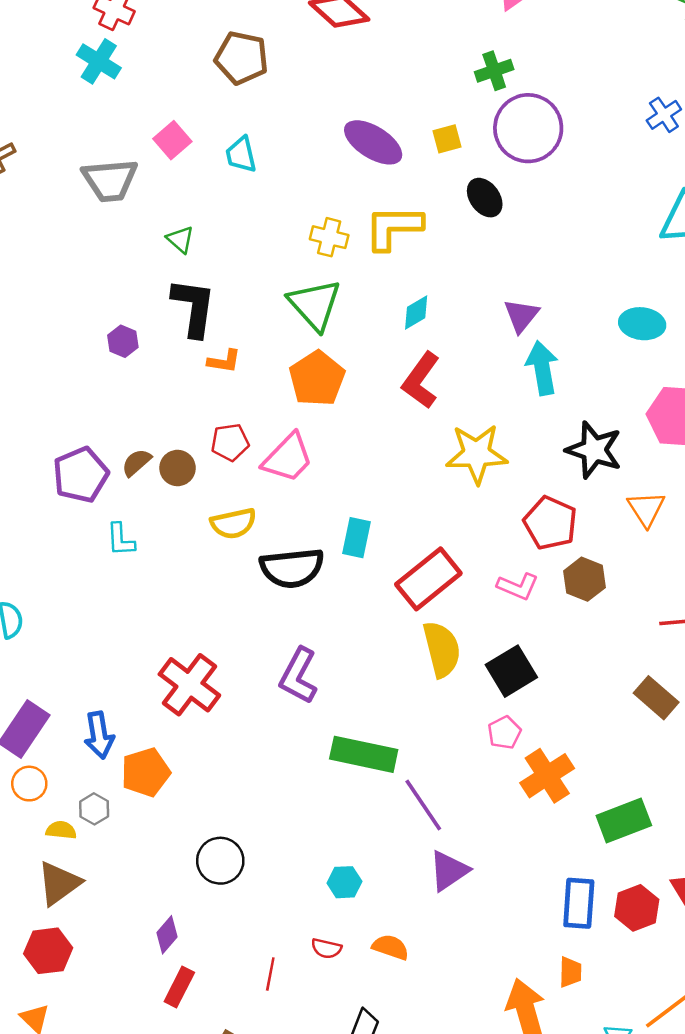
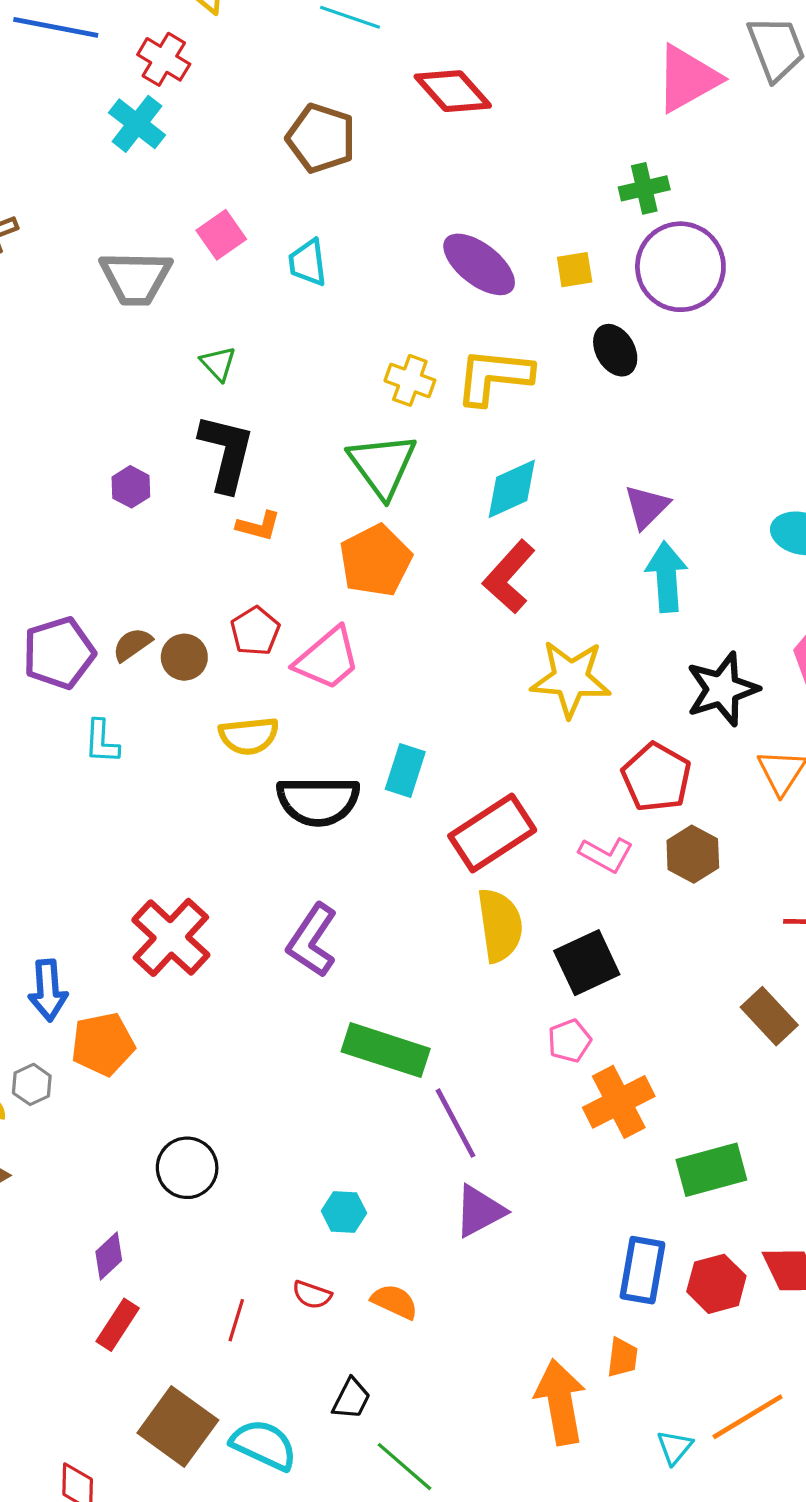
cyan diamond: (416, 312) -> (512, 489), size x1.4
red pentagon: (230, 442) -> (255, 631), turned -30
black star: (594, 450) -> (722, 689), turned 30

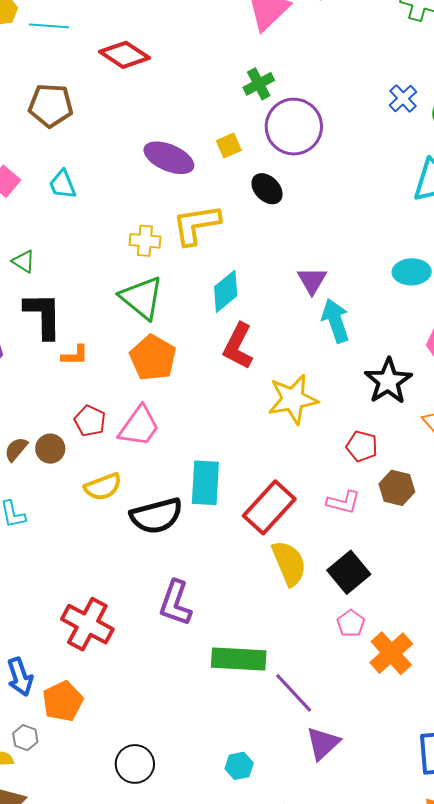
cyan rectangle: (405, 771) -> (205, 483), size x1.4
red pentagon: (656, 777) -> (362, 446), size x0.7

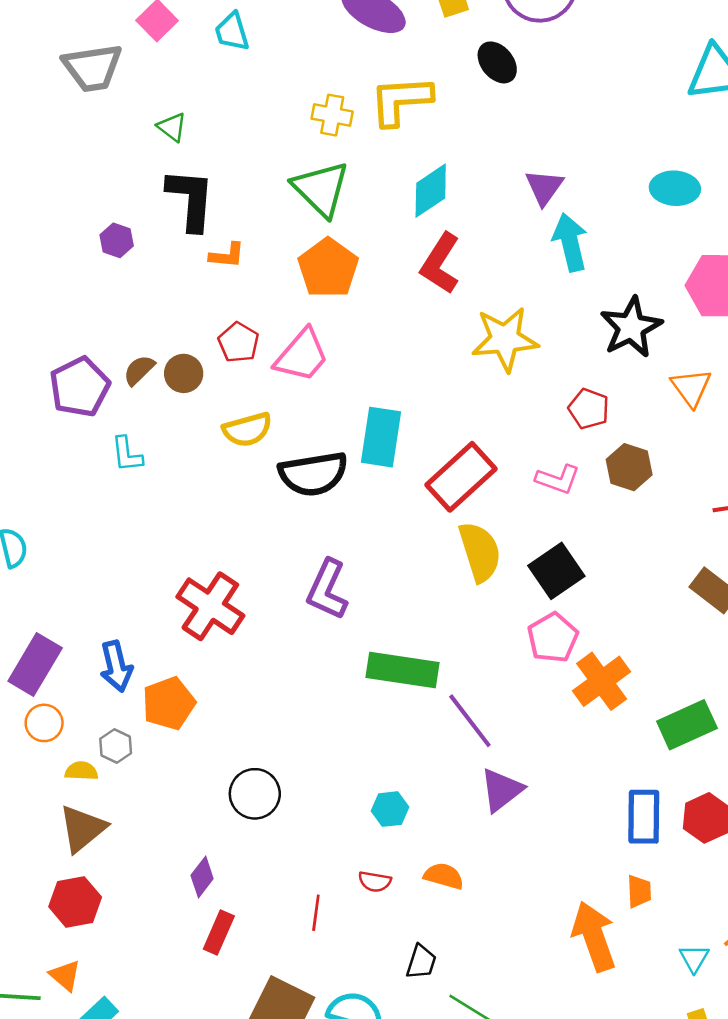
pink pentagon: (351, 623) -> (553, 638), size x1.4

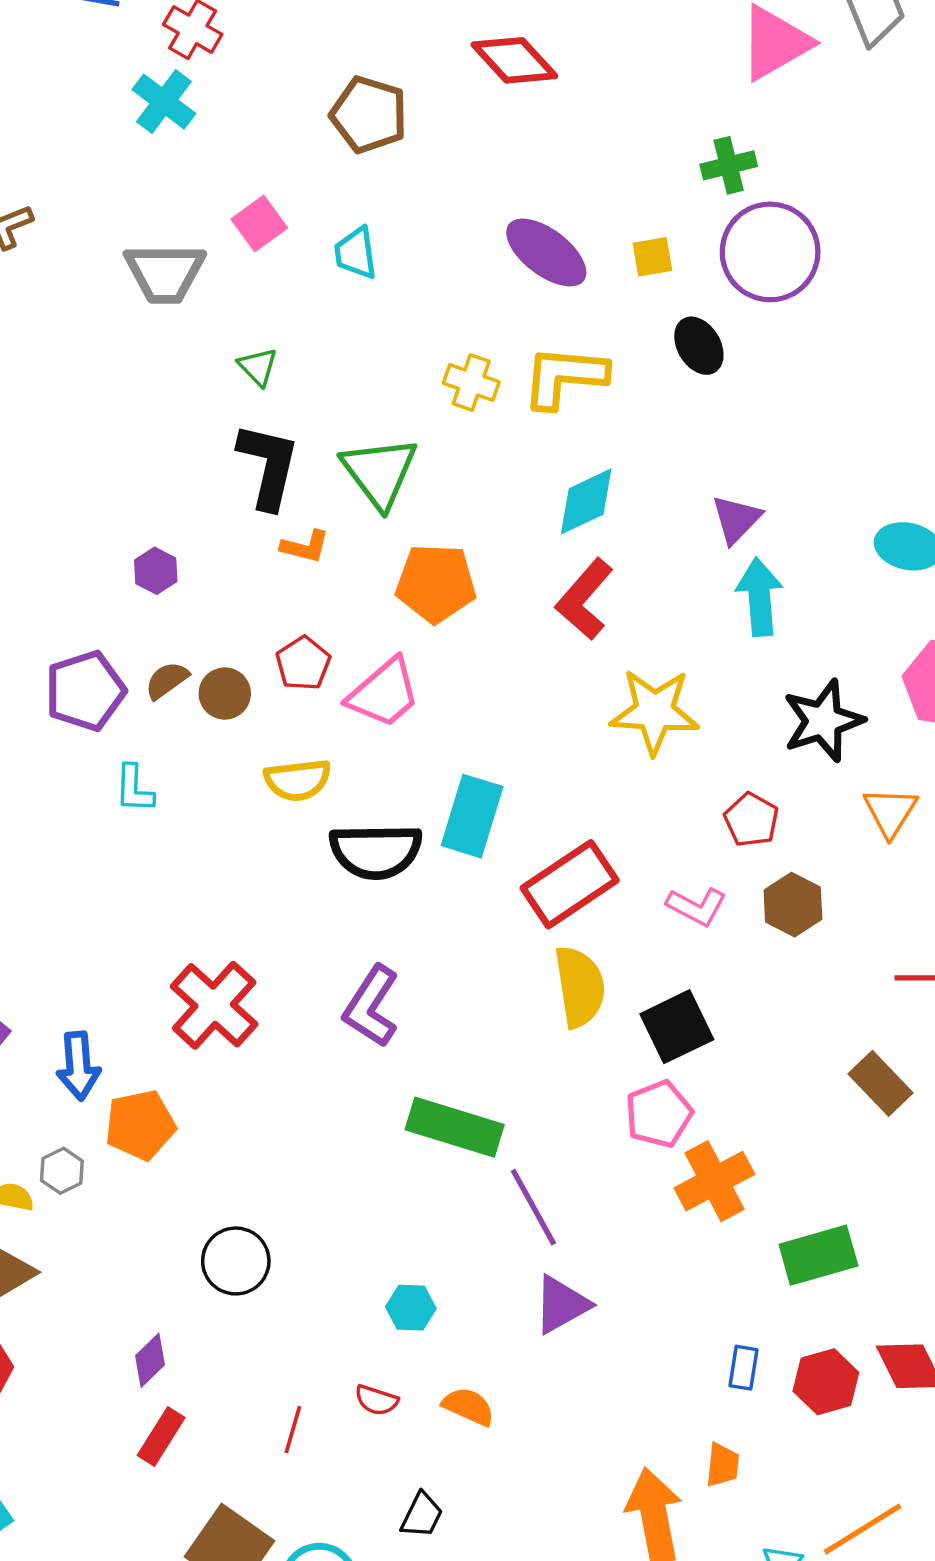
green triangle: (321, 189) -> (379, 472), moved
purple hexagon: (117, 240) -> (156, 571), moved
orange pentagon: (328, 268) -> (436, 583), turned 30
blue rectangle: (644, 817) -> (743, 1368), size x0.6

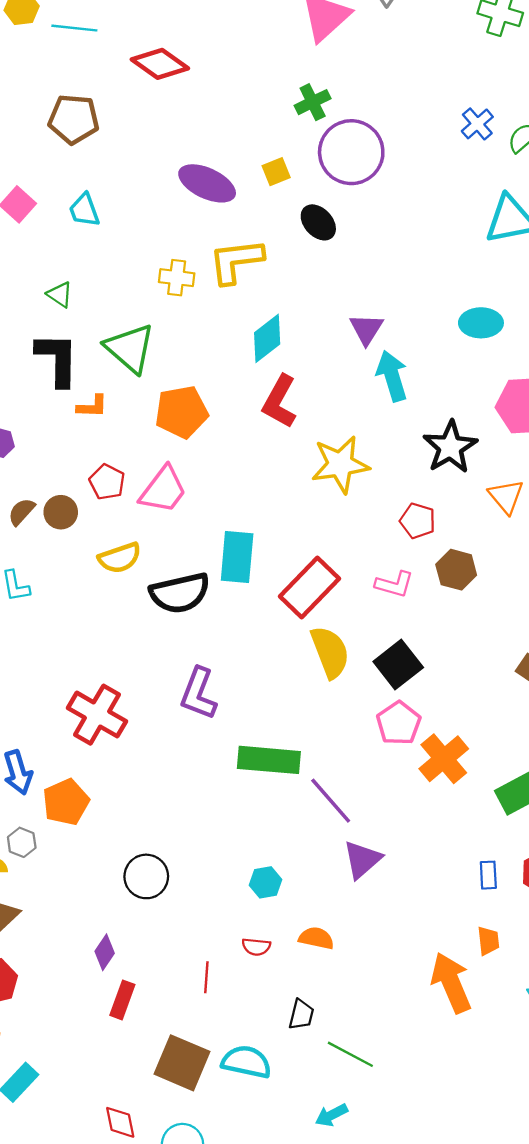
green triangle: (258, 367) -> (60, 295), moved

